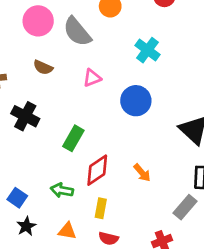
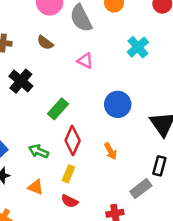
pink triangle: (92, 78) -> (85, 61), turned 35
blue circle: (136, 101) -> (118, 104), moved
red diamond: (97, 170) -> (73, 141), turned -44

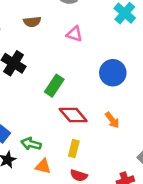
brown semicircle: (45, 43) -> (32, 22), turned -35
red diamond: (73, 141) -> (73, 115), turned -56
green arrow: (39, 151) -> (31, 144), moved

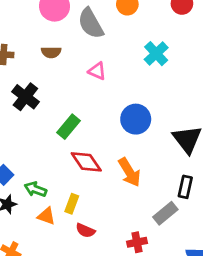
orange arrow: (112, 120) -> (129, 172), size x1.5
yellow rectangle: (74, 149) -> (72, 204), moved

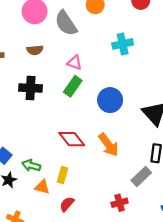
cyan cross: (156, 54) -> (123, 44), turned 36
black cross: (25, 97) -> (31, 88), moved, turned -30
green rectangle: (68, 127) -> (73, 86), moved
red semicircle: (85, 230) -> (67, 204), moved, turned 112

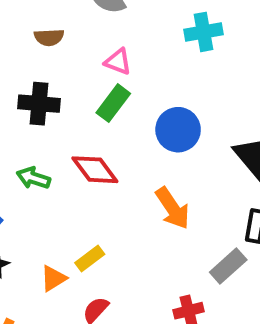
red diamond: (72, 139) -> (95, 170), moved
green arrow: (31, 165) -> (33, 178), moved
yellow rectangle: (62, 175) -> (90, 259), turned 35
orange triangle: (42, 187) -> (53, 278), turned -49

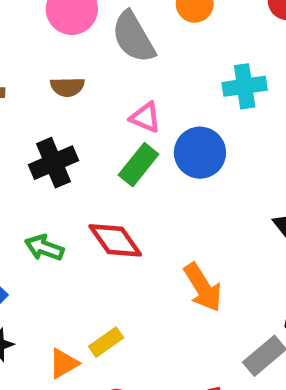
black cross: (39, 104) -> (53, 163), turned -30
blue circle: (178, 130) -> (200, 153), moved

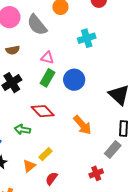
blue circle: (200, 153) -> (74, 80), moved
green arrow: (44, 248) -> (22, 130), moved

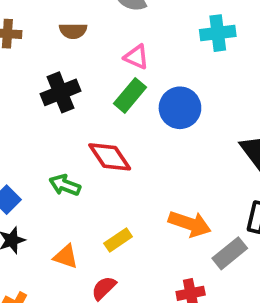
orange arrow: (82, 125) -> (190, 224), moved, turned -40
yellow rectangle: (46, 154) -> (118, 240), moved
orange triangle: (29, 166) -> (66, 257), turned 48

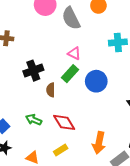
brown semicircle: (73, 31) -> (51, 90), moved, turned 88
red diamond: (110, 157) -> (64, 122), moved
orange arrow: (190, 224) -> (99, 143), turned 80

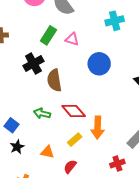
green rectangle: (70, 74) -> (48, 35), moved
brown semicircle: (51, 90) -> (54, 80), size x1.5
orange arrow: (99, 143) -> (98, 128), moved

